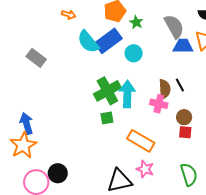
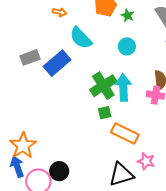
blue rectangle: (108, 41) -> (57, 63), moved
gray rectangle: (36, 58) -> (30, 57), turned -54
blue arrow: (26, 123) -> (17, 167), moved
orange rectangle: (141, 141) -> (125, 133), moved

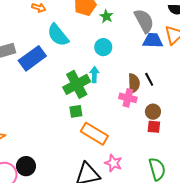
cyan arrow: (123, 87) -> (94, 75), moved, size x0.6

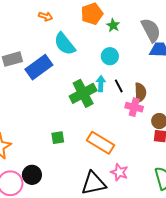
black line: (149, 79) -> (119, 86), moved
green square: (76, 111) -> (58, 138), moved

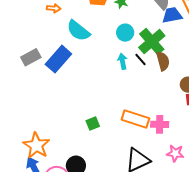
green cross: (83, 93) -> (152, 42), moved
pink cross: (134, 107) -> (160, 124), moved
pink star: (119, 172) -> (175, 153), moved

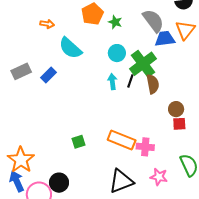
blue rectangle: (58, 59) -> (49, 75), size x0.6
black line: (140, 60) -> (130, 81), turned 56

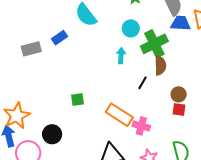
gray rectangle: (21, 71) -> (31, 49), moved
black line: (130, 81) -> (143, 83), moved
green square: (79, 142) -> (78, 100), moved
black circle: (59, 183) -> (52, 134), moved

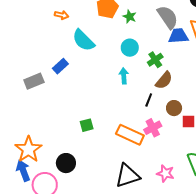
green cross: (154, 44) -> (155, 60), size x0.6
brown semicircle: (160, 65) -> (164, 80), turned 48
brown circle: (179, 94) -> (174, 108), moved
pink cross: (141, 126) -> (153, 128), moved, turned -36

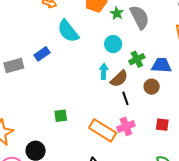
gray semicircle: (168, 17) -> (140, 17), moved
blue trapezoid: (178, 36) -> (161, 65), moved
brown semicircle: (164, 80) -> (119, 79), moved
black line: (149, 100) -> (125, 98), turned -48
brown circle: (174, 108) -> (152, 87), moved

